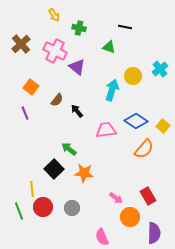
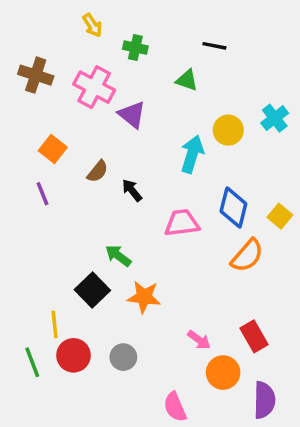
brown cross: (21, 44) -> (36, 75), turned -30
blue diamond: (136, 121) -> (233, 207), turned 70

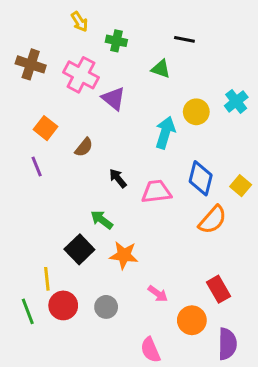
black arrow: (132, 190) -> (118, 178), moved
pink arrow: (199, 340) -> (158, 294), moved

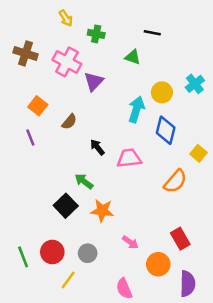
purple triangle: (113, 98) -> (94, 81), turned 35
blue diamond: (201, 178) -> (166, 130), moved
yellow line: (47, 279) -> (68, 280), moved, turned 42

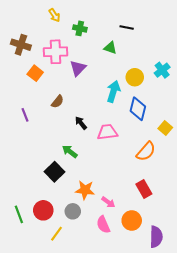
pink cross: (67, 62) -> (55, 52), turned -30
orange square: (38, 106) -> (35, 73), moved
orange star: (102, 211) -> (85, 190), moved
red rectangle: (180, 239) -> (144, 189), moved
pink semicircle: (124, 289) -> (103, 225), moved

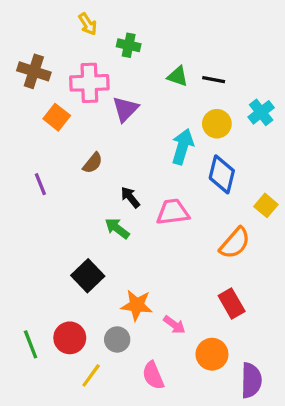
black line: (127, 27) -> (214, 80), moved
green arrow: (70, 151) -> (117, 228), moved
pink semicircle: (103, 225) -> (153, 375), moved

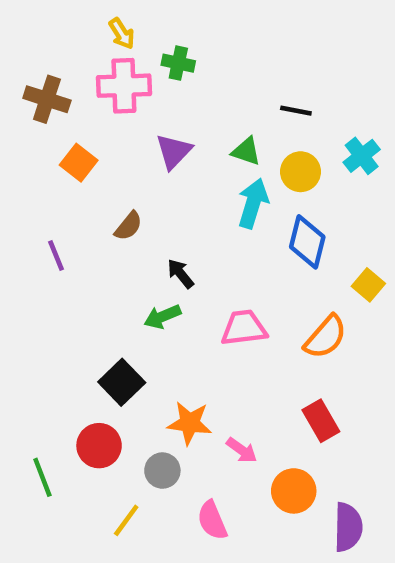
green triangle: (178, 76) -> (246, 151), moved
pink cross: (89, 83) -> (124, 86), moved
pink trapezoid: (173, 212) -> (244, 328), moved
green arrow: (117, 228) -> (162, 317), turned -60
red circle: (70, 338) -> (99, 446), moved

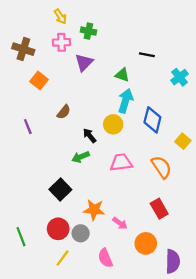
pink cross: (124, 86) -> (61, 42), size x0.7
purple triangle: (174, 151) -> (84, 63), moved
yellow circle: (301, 172) -> (113, 124), moved
orange semicircle: (325, 337) -> (161, 167), turned -75
red circle: (99, 446) -> (58, 229), moved

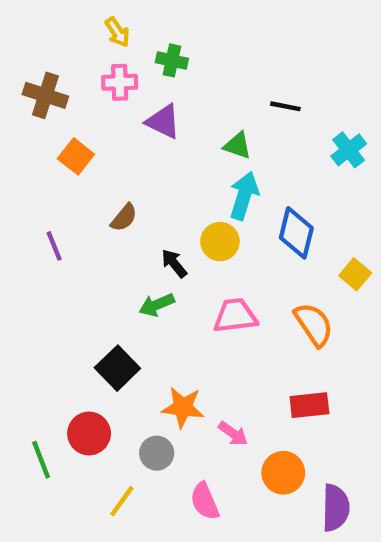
purple triangle: (84, 63) -> (163, 122), turned -48
red rectangle: (159, 209) -> (309, 405), turned -66
red circle: (58, 229) -> (89, 434), moved

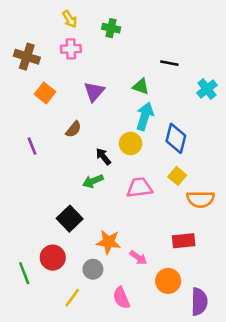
green cross: (172, 60) -> (111, 28), moved
purple triangle: (163, 122) -> (94, 92), moved, turned 45
yellow square: (355, 274) -> (177, 176), moved
orange semicircle: (314, 324) -> (201, 199), moved, turned 124

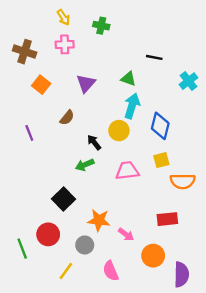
yellow square: (177, 176) -> (161, 160), turned 35

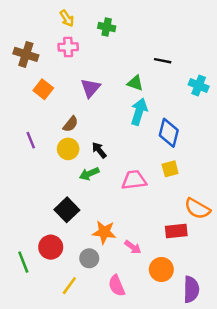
cyan cross: (189, 81) -> (199, 86), turned -30
yellow circle: (119, 131) -> (68, 149), moved
orange semicircle: (183, 181) -> (197, 209), moved, turned 30

